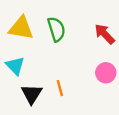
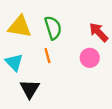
pink circle: (106, 73) -> (90, 58), moved
orange line: (60, 88) -> (47, 56), moved

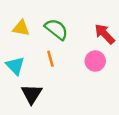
yellow triangle: (20, 27) -> (21, 28), size x0.7
green semicircle: (53, 28) -> (56, 29), turned -35

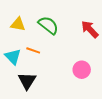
orange line: (50, 59) -> (33, 50), moved, turned -56
pink circle: (95, 61) -> (82, 70), moved

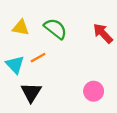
orange line: (33, 50) -> (38, 58), turned -48
pink circle: (82, 70) -> (94, 91), moved

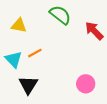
green semicircle: (55, 29) -> (60, 15), moved

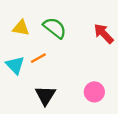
green semicircle: (60, 15) -> (55, 28), moved
black triangle: (28, 85) -> (45, 95), moved

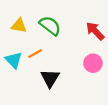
pink circle: (94, 92) -> (93, 63), moved
black triangle: (45, 95) -> (50, 78), moved

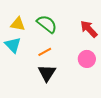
orange line: (35, 54) -> (45, 52), moved
cyan triangle: (14, 60) -> (13, 45), moved

